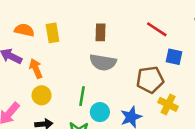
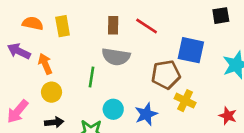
red line: (157, 29) -> (147, 26), moved
blue square: (174, 57) -> (191, 50), size x1.5
green line: (82, 96) -> (92, 77), moved

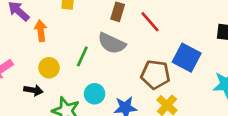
yellow circle: (51, 92) -> (49, 68), moved

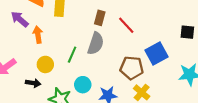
gray semicircle: (112, 43) -> (96, 43), turned -95
blue square: (187, 58) -> (157, 54), turned 35

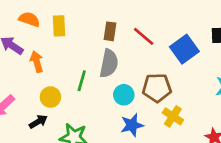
blue square: (157, 54) -> (184, 49), moved
black arrow: (33, 83) -> (38, 122), turned -32
cyan circle: (83, 85) -> (124, 95), moved

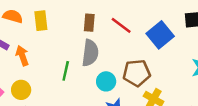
yellow circle: (50, 97) -> (21, 90), moved

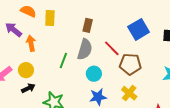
red line: (121, 25) -> (112, 48), moved
blue square: (160, 35) -> (139, 29), moved
brown pentagon: (137, 73) -> (130, 64), moved

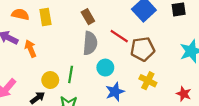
brown rectangle: (88, 25) -> (88, 17), turned -32
green line: (63, 61) -> (71, 74), moved
yellow circle: (26, 70) -> (50, 80), moved

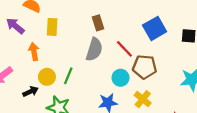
yellow rectangle: (45, 17) -> (52, 27), moved
orange arrow: (30, 49) -> (34, 52), moved
cyan circle: (105, 68) -> (121, 78), moved

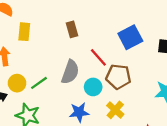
gray semicircle: (94, 49) -> (70, 72), moved
green line: (68, 76) -> (39, 83), turned 30

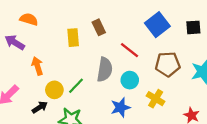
yellow rectangle: (24, 32) -> (73, 38), moved
brown pentagon: (118, 77) -> (168, 64), moved

